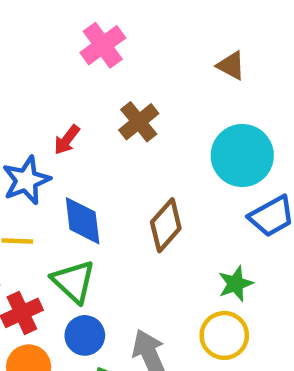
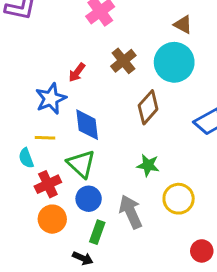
cyan circle: (242, 155) -> (174, 62), moved
brown diamond: (166, 225) -> (148, 107), moved
green star: (236, 284) -> (148, 165), moved, turned 30

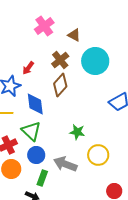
brown triangle: (183, 25) -> (74, 35), moved
brown diamond: (148, 107) -> (60, 85), moved
gray arrow: (131, 212) -> (65, 164), turned -45

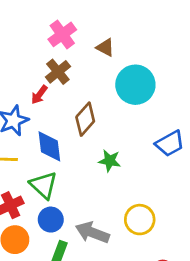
brown cross: (60, 60) -> (58, 72), moved
green star: (77, 132) -> (110, 161), moved

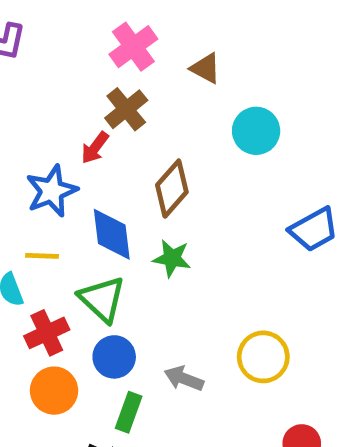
cyan circle: (135, 85) -> (256, 131), size x0.7
green star: (110, 161) -> (172, 258), moved
gray arrow: (92, 232) -> (184, 379), size x0.7

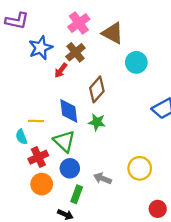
brown triangle: (206, 68) -> (113, 33), size x1.5
blue star: (52, 191) -> (41, 48), moved

